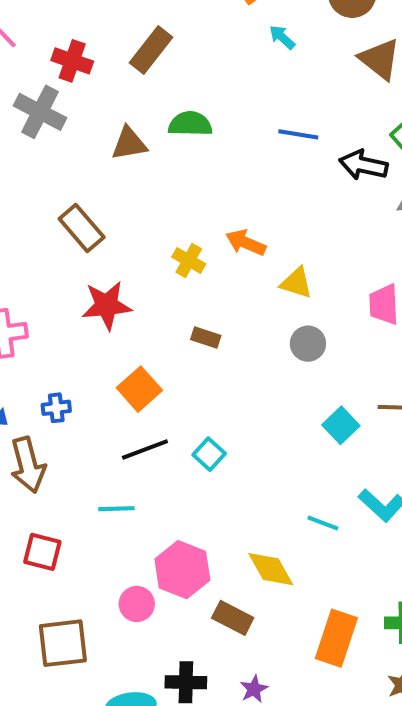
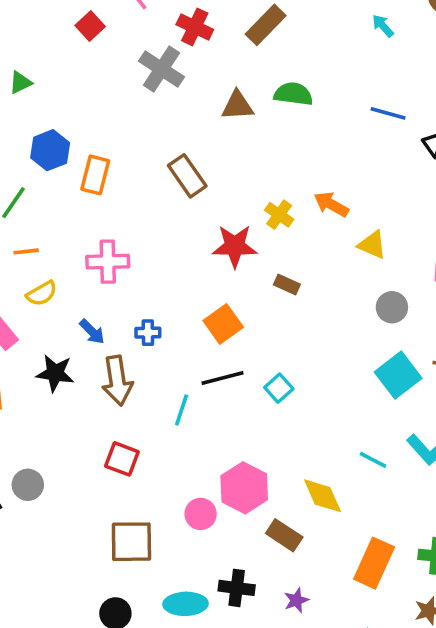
red star: (107, 305) -> (235, 246), moved
gray circle: (308, 344) -> (392, 307), moved
cyan square: (341, 425) -> (398, 375), size x1.4
cyan line: (116, 509) -> (182, 410), moved, turned -76

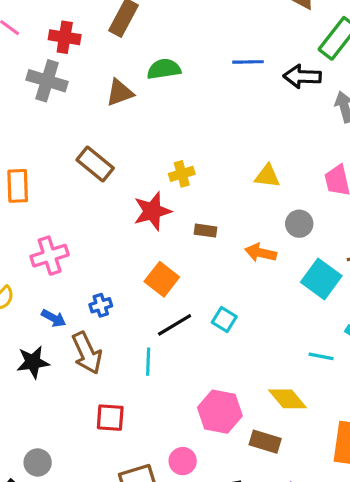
orange arrow: (331, 204) -> (261, 253), moved
yellow cross: (279, 215) -> (182, 174), turned -35
pink circle: (201, 514) -> (183, 461), moved

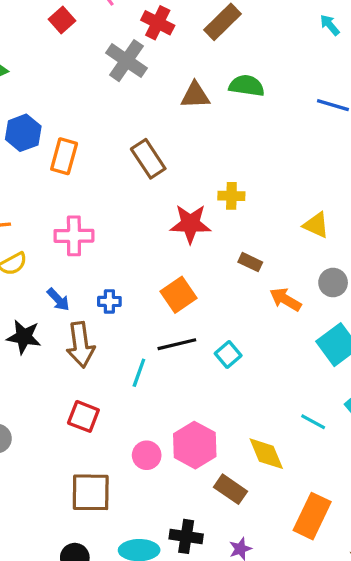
brown rectangle: (205, 231) -> (250, 262), moved
pink circle: (183, 461) -> (147, 455), moved

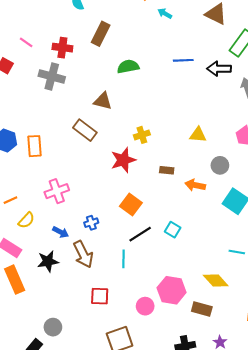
brown triangle: (195, 95) -> (103, 101), moved, turned 36

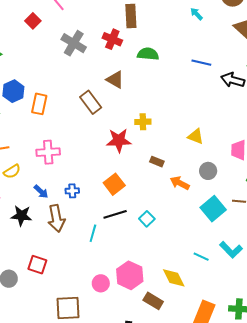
brown rectangle: (101, 34) -> (131, 16), turned -45
red cross: (62, 48) -> (112, 39), moved
red square: (100, 296) -> (37, 265), moved

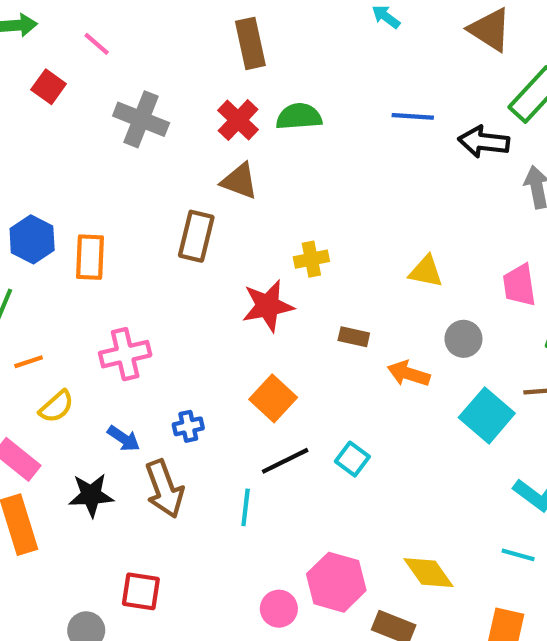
red cross: (112, 39) -> (238, 120), moved, turned 30
brown rectangle: (91, 102) -> (196, 236), turned 60
cyan line: (201, 257) -> (518, 555), moved

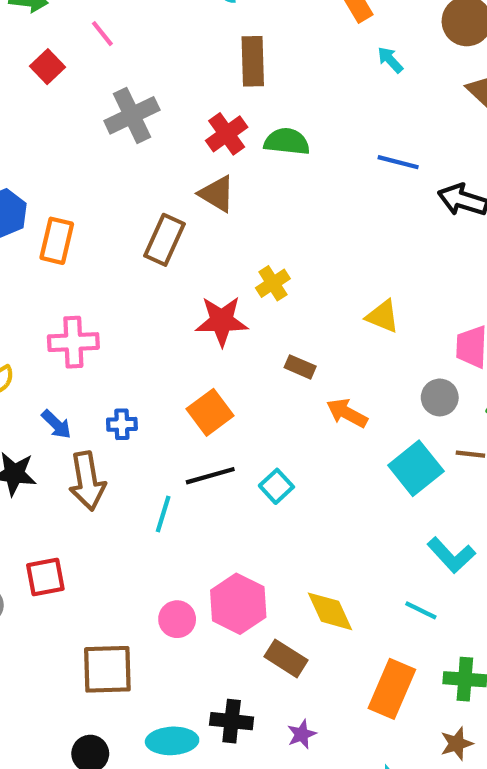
gray cross: (141, 119) -> (132, 115), turned 32
yellow cross: (311, 259) -> (273, 283), turned -32
gray circle: (463, 339) -> (440, 397), moved
red square: (141, 591) -> (45, 577), turned -30

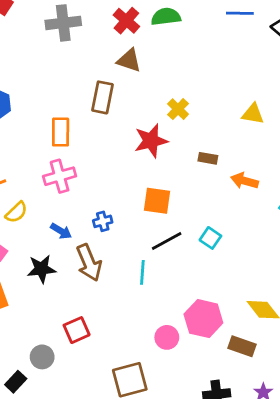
gray cross: (132, 115) -> (63, 23), turned 32
orange rectangle: (57, 241) -> (61, 132), moved
orange square: (210, 412) -> (157, 201), turned -32

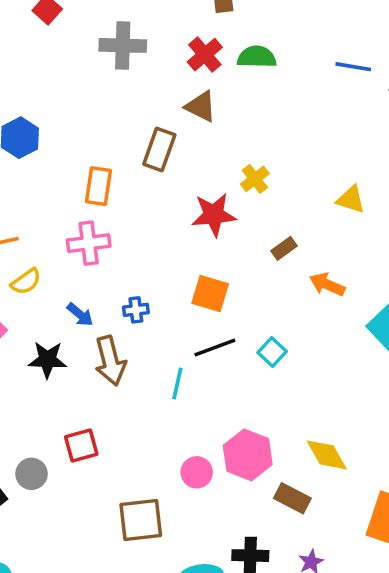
brown rectangle: (208, 158) -> (284, 248), turned -54

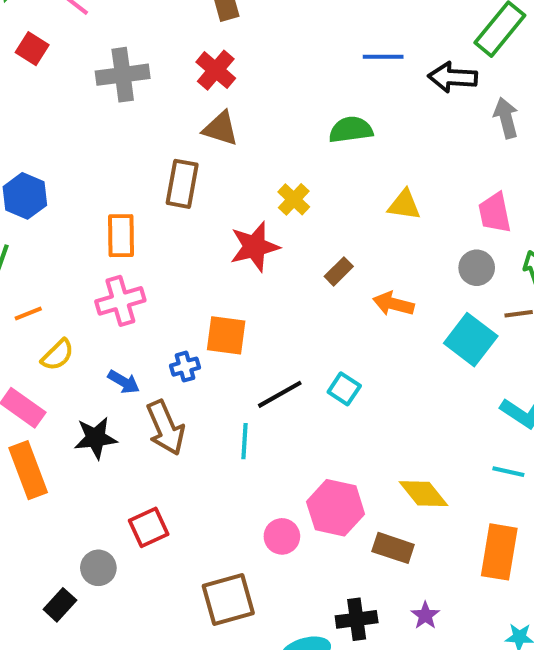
green semicircle: (257, 57) -> (351, 130), moved
orange square: (210, 294) -> (226, 335), moved

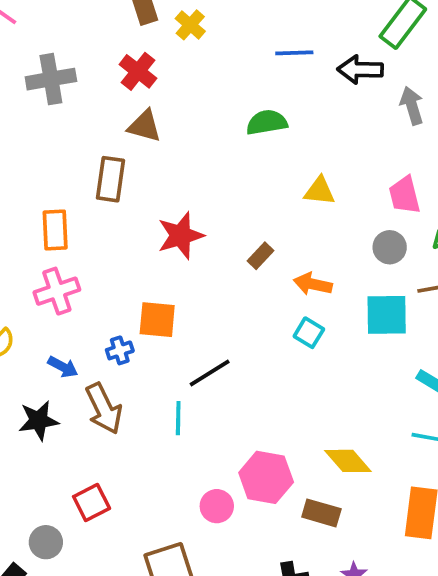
yellow cross: (294, 199) -> (190, 25), moved
cyan square: (471, 340) -> (387, 315), turned -36
cyan square: (344, 389) -> (309, 333), moved

